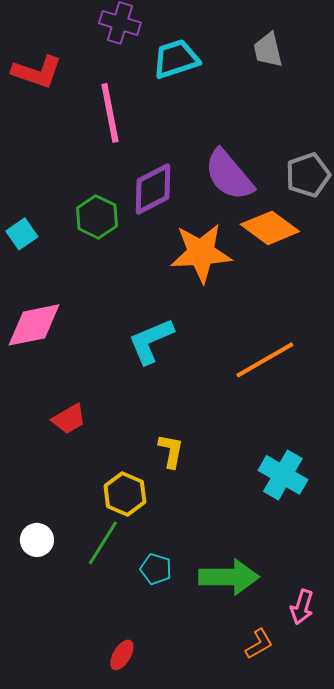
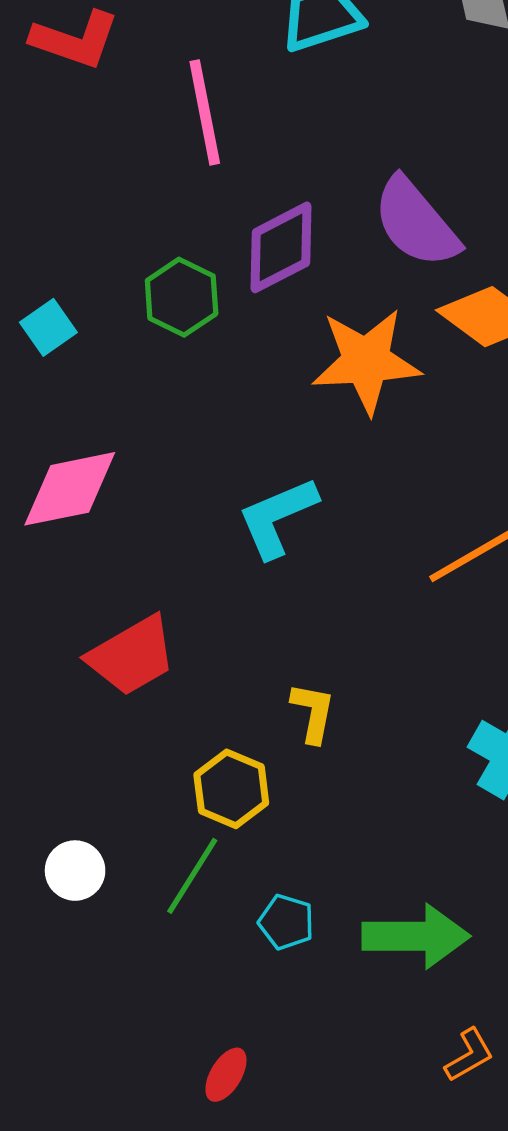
red trapezoid: (69, 419) -> (132, 656), size x1.5

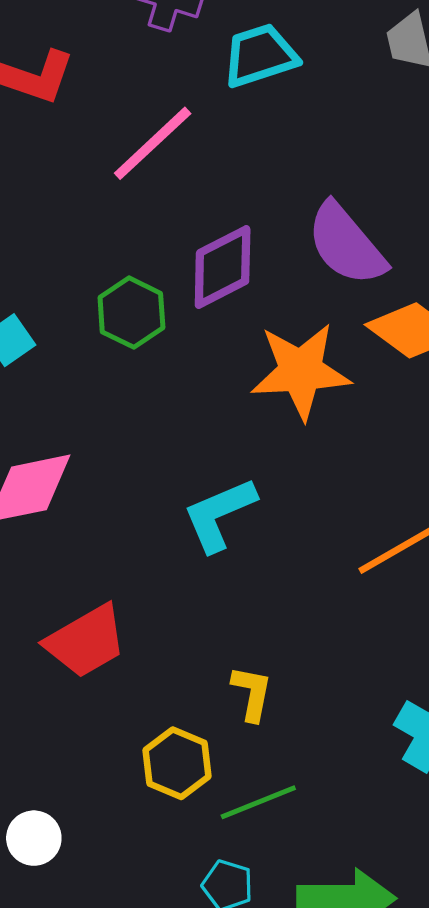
pink line: (205, 112) -> (153, 143), turned 58
green line: (192, 876) -> (258, 802), moved, turned 36

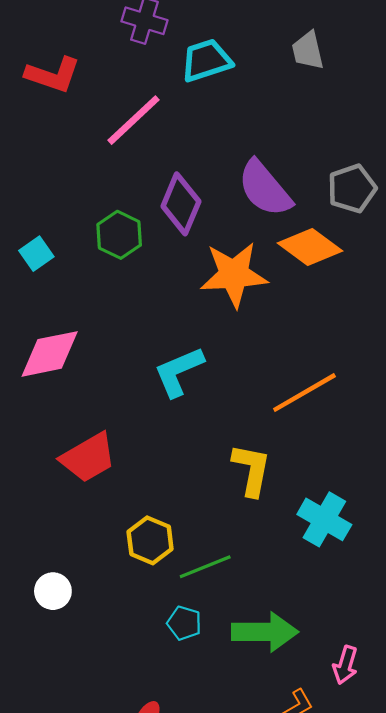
purple diamond: (223, 267) -> (181, 204), turned -40
yellow L-shape: (252, 693) -> (252, 470), moved, size x1.4

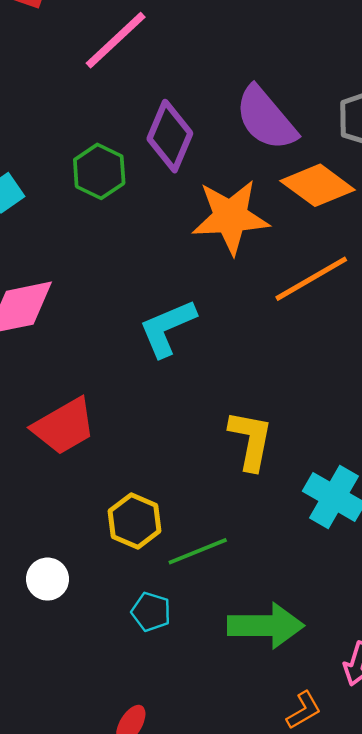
orange line: (304, 393) -> (311, 279), moved
white circle: (53, 591) -> (47, 579), moved
cyan pentagon: (184, 623) -> (151, 612), moved

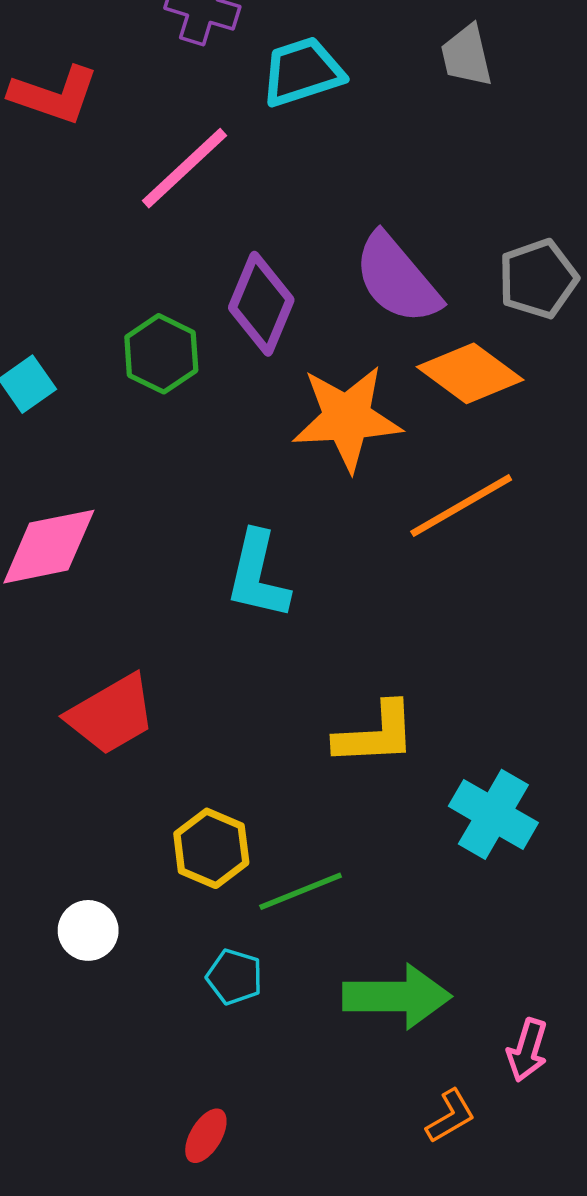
cyan L-shape: (167, 328) -> (258, 575), turned -54
yellow L-shape: (251, 440) -> (376, 734), turned 76

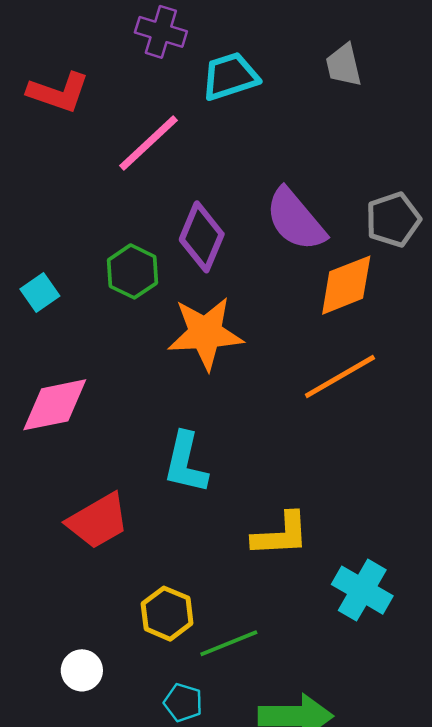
orange diamond: (470, 373) -> (346, 285), turned -58
orange star: (347, 418) -> (205, 333), moved
cyan L-shape: (258, 575) -> (186, 463), moved

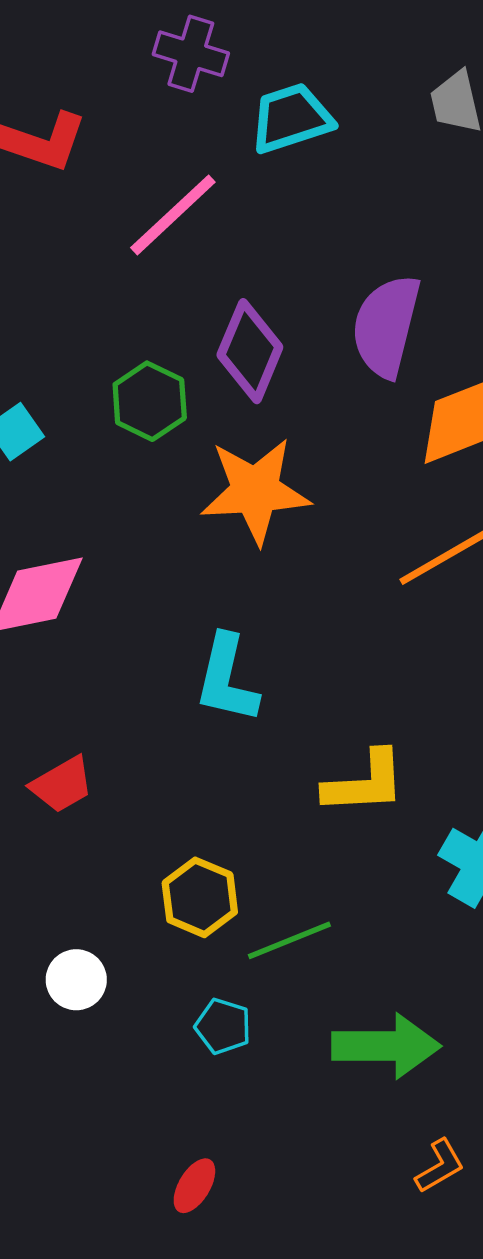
purple semicircle: (296, 220) -> (386, 326), turned 54
red trapezoid: (98, 521) -> (62, 785), moved, size x0.7

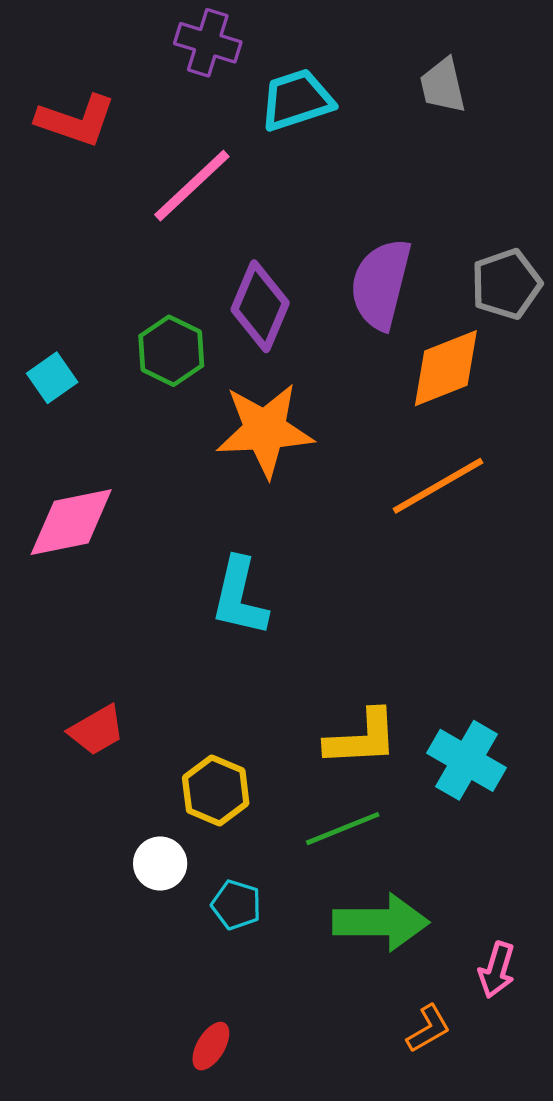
yellow L-shape: (365, 783) -> (362, 738), moved
red trapezoid: (62, 785) -> (97, 730), moved
green line: (289, 940) -> (343, 829), moved
white circle: (76, 980) -> (160, 864), moved

